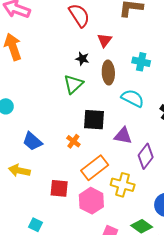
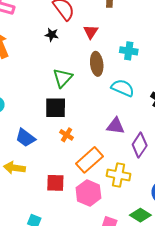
black star: (82, 59) -> (52, 35), moved
black square: (94, 120) -> (56, 108), moved

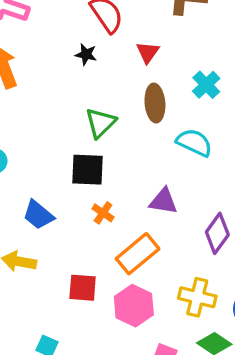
cyan cross: (129, 51) -> (206, 85), turned 36
purple triangle: (116, 126) -> (163, 201), moved
yellow cross: (119, 175) -> (197, 297), moved

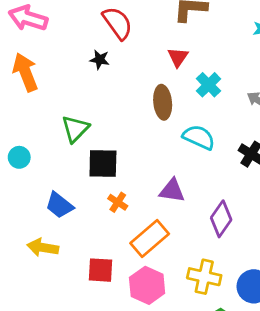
red triangle: (148, 52) -> (178, 57), moved
green triangle: (100, 123) -> (75, 129), moved

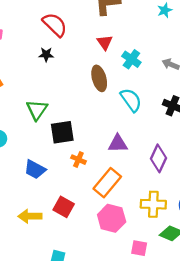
cyan semicircle: (199, 137) -> (131, 100), turned 40
yellow arrow: (43, 247) -> (30, 216), moved
red square: (101, 270) -> (64, 207), moved, turned 36

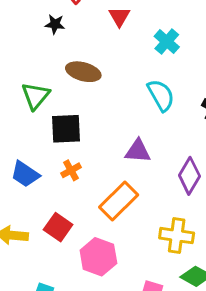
red triangle: (105, 42) -> (119, 17), moved
brown ellipse: (99, 78) -> (83, 72), moved, turned -65
orange cross: (78, 160) -> (71, 170), moved, turned 32
pink hexagon: (112, 218) -> (98, 257), moved

